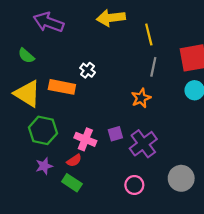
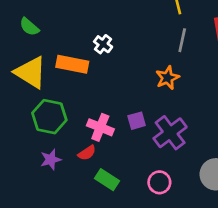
green rectangle: (72, 183) -> (107, 180), moved

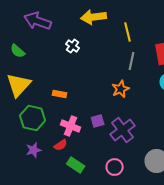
white cross: (103, 44) -> (73, 46), moved
orange rectangle: (72, 64) -> (60, 94), moved, size x0.6
yellow triangle: (31, 72) -> (19, 85), turned 40

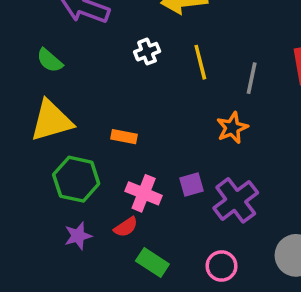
yellow line: (128, 32) -> (200, 62), moved
white cross: (73, 46) -> (147, 52), turned 32
yellow triangle: (19, 85) -> (51, 121), turned 32

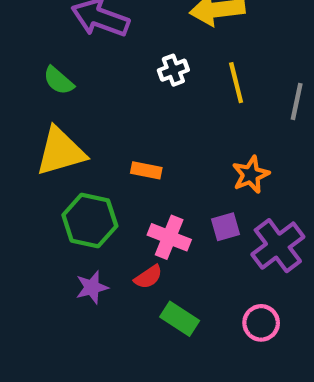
orange star: (232, 128) -> (251, 175), moved

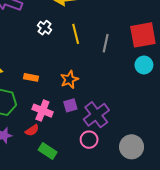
white cross: (173, 70) -> (44, 28), turned -32
orange star: (251, 175) -> (69, 79), moved
pink circle: (261, 323) -> (89, 140), moved

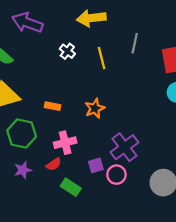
gray line: (106, 43) -> (135, 43), moved
purple square: (70, 105) -> (96, 165), moved
pink cross: (42, 111) -> (65, 143), turned -36

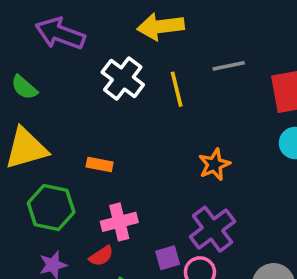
gray line: (135, 43) -> (229, 66), turned 66
white cross: (67, 51) -> (123, 78), size x1.6
orange star: (95, 108) -> (214, 165), moved

